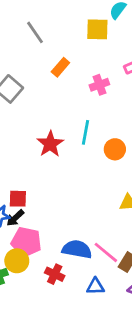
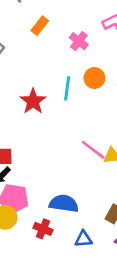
pink cross: (99, 85) -> (79, 41), turned -30
orange circle: (115, 149) -> (94, 78), moved
pink line: (106, 252) -> (93, 150), moved

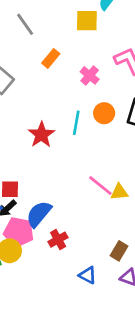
blue semicircle: (64, 203) -> (39, 214), moved, turned -60
red cross: (43, 229) -> (58, 240), moved, turned 36
blue triangle: (83, 239) -> (88, 275), turned 30

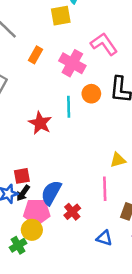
pink cross: (90, 75) -> (72, 63), size x1.5
pink line: (100, 186) -> (105, 189), moved, turned 60

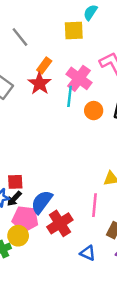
cyan line: (69, 107) -> (70, 96), moved
red star: (40, 123) -> (40, 83), moved
red cross: (72, 212) -> (60, 223), size x1.5

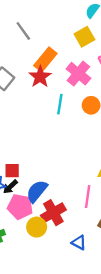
yellow square: (74, 30) -> (84, 37), moved, turned -30
orange rectangle: (44, 65) -> (45, 60), size x1.5
cyan line: (70, 96) -> (60, 104), moved
yellow circle: (18, 236) -> (37, 227), moved

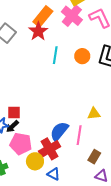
pink cross: (78, 74) -> (72, 16), moved
blue semicircle: (37, 191) -> (59, 131), moved
blue triangle: (79, 243) -> (53, 174), moved

